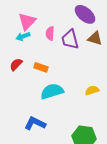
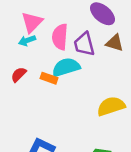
pink semicircle: (50, 33) -> (60, 37), size x1.5
yellow semicircle: (92, 90) -> (111, 106), size x1.6
cyan semicircle: (52, 91) -> (66, 67), moved

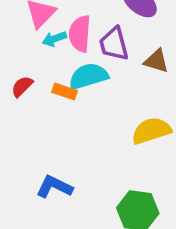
cyan arrow: (27, 41) -> (54, 39), moved
brown triangle: (115, 43) -> (156, 61), moved

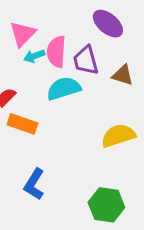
orange rectangle: (65, 92) -> (22, 124), moved, size x1.4
blue L-shape: (54, 187) -> (34, 184), turned -84

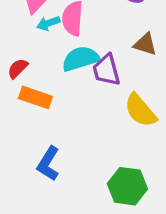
purple trapezoid: (86, 60) -> (106, 70), moved
yellow semicircle: (118, 136) -> (140, 110), turned -112

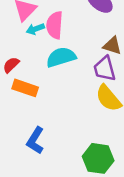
purple trapezoid: (106, 70) -> (105, 69), moved

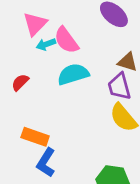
pink semicircle: (55, 25) -> (66, 40), turned -40
orange rectangle: (25, 88) -> (35, 137), moved

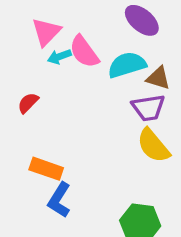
cyan semicircle: (73, 74) -> (127, 65), moved
purple trapezoid: (119, 86) -> (148, 108), turned -84

